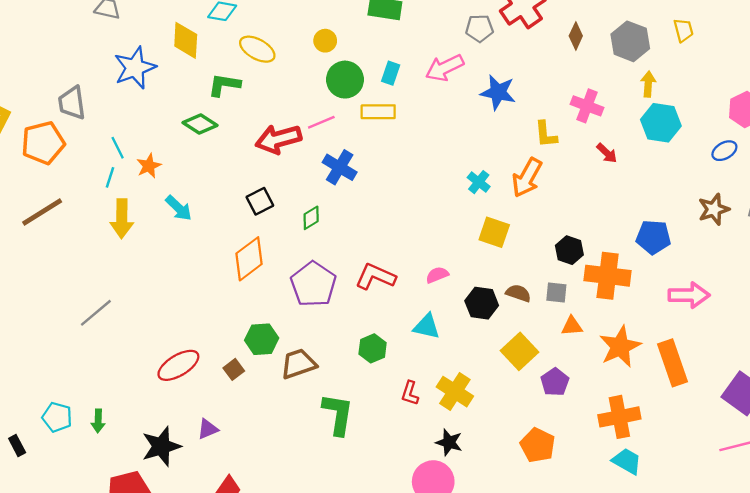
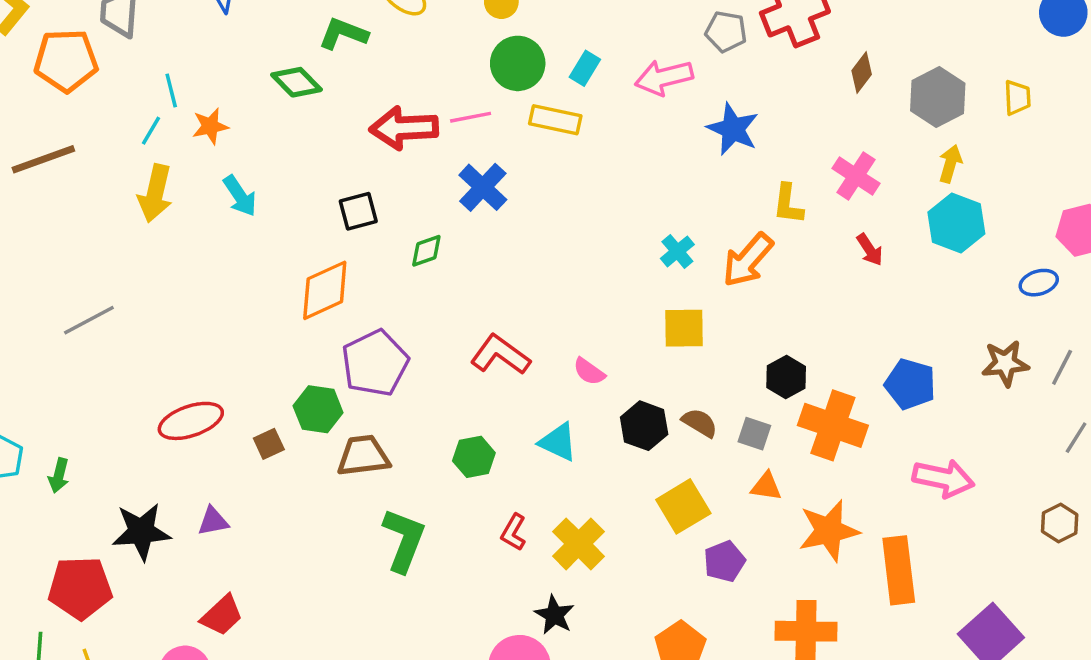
yellow square: (494, 232) -> (684, 328), turned -32
pink semicircle: (437, 275) -> (589, 372), turned -135
purple pentagon: (313, 284) -> (375, 363), moved

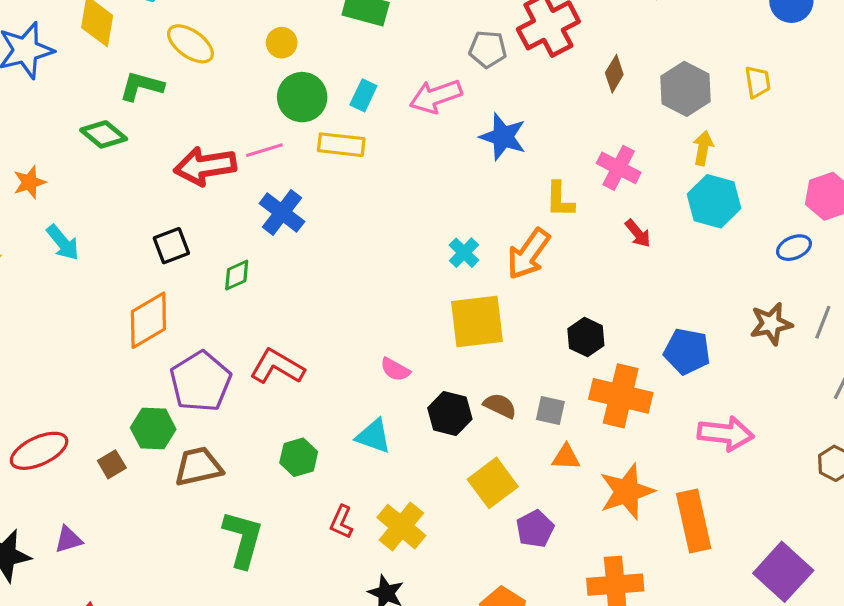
yellow square: (684, 328) -> (477, 321), size x1.4
red L-shape: (500, 355) -> (277, 367), moved
black hexagon: (786, 377) -> (586, 337), moved

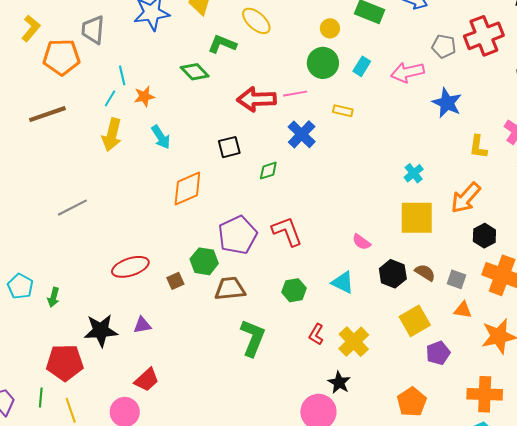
yellow circle: (282, 43) -> (330, 28), moved
yellow rectangle: (341, 145) -> (343, 111), moved, size x0.7
orange arrow: (528, 254) -> (466, 198), moved
orange diamond: (148, 320) -> (187, 189), moved
red L-shape: (277, 367) -> (287, 231), turned 32

